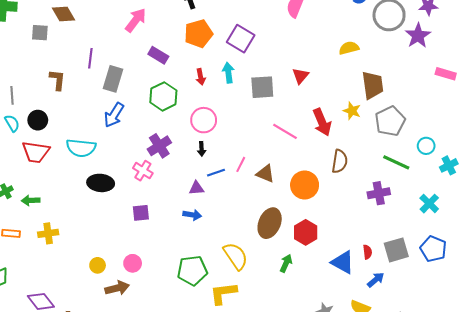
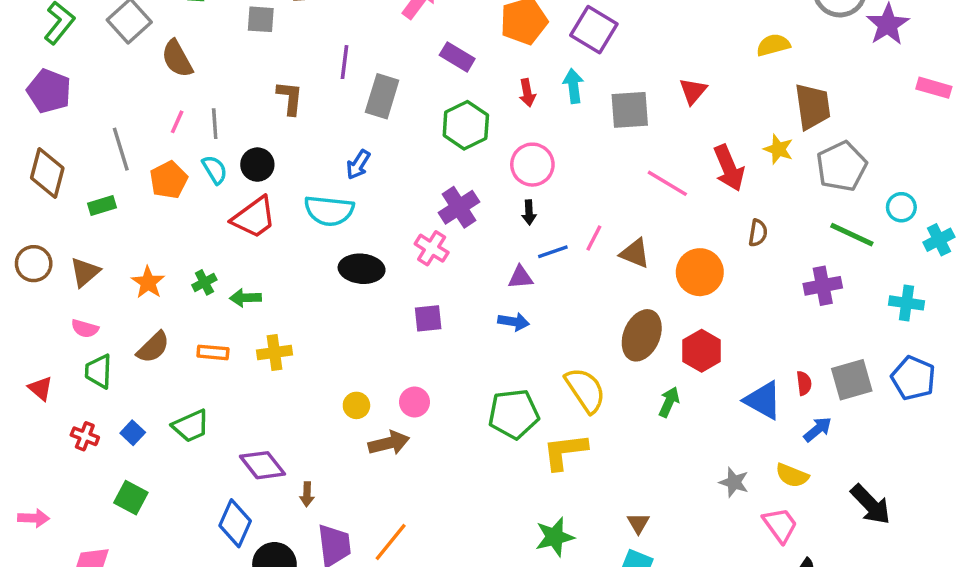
blue arrow: (114, 115) -> (358, 165), moved, size x0.7
red trapezoid: (36, 152) -> (254, 217), turned -44
brown semicircle: (340, 161) -> (758, 233), size x0.7
cyan cross: (429, 204) -> (906, 303), turned -36

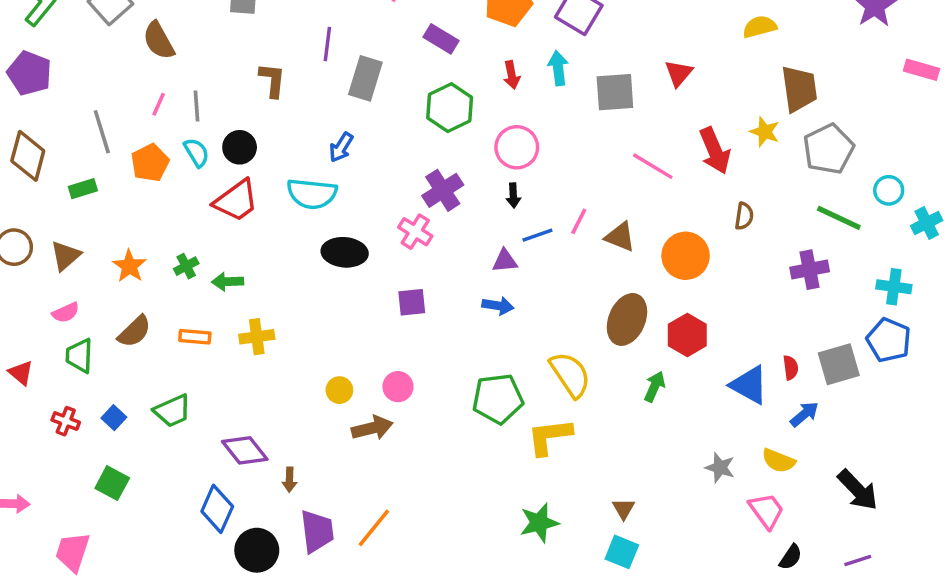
pink semicircle: (85, 329) -> (66, 313), turned -40
blue pentagon: (913, 378) -> (889, 340), moved

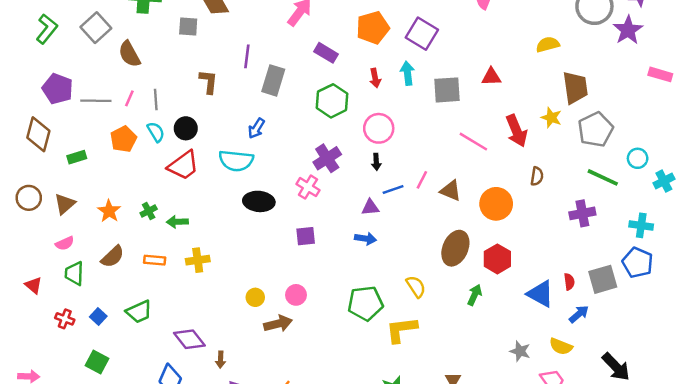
purple pentagon: (29, 73) -> (58, 89), moved
red triangle: (679, 73) -> (491, 77), turned 48
gray line: (102, 132) -> (96, 101), moved, turned -72
yellow semicircle: (570, 375) -> (416, 287), size x0.7

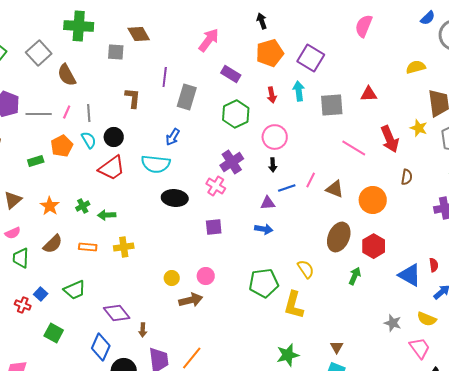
green rectangle: (77, 157) -> (36, 161), moved
red cross: (65, 319) -> (23, 305), moved
yellow L-shape: (401, 330) -> (294, 305), turned -68
green square: (97, 362) -> (54, 333), moved

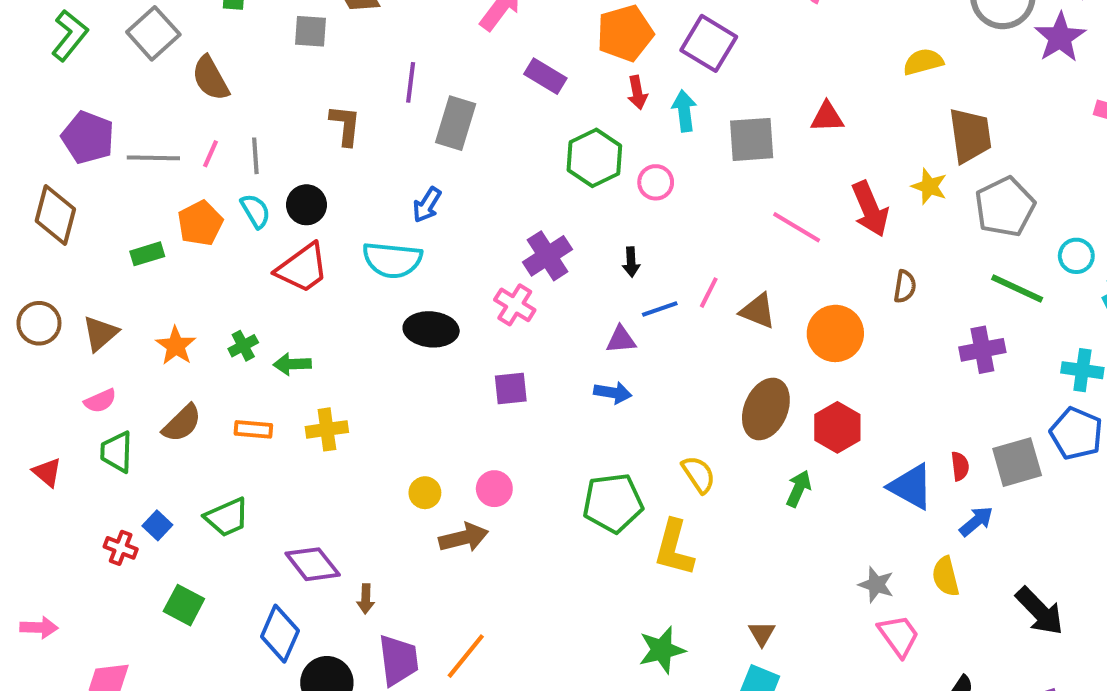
red arrow: (272, 95) -> (637, 92), moved
green hexagon: (236, 114) -> (594, 158), moved
pink circle: (275, 137) -> (656, 182), moved, size x0.7
yellow semicircle: (427, 319) -> (946, 576), turned 54
pink trapezoid: (420, 348) -> (899, 636), moved

